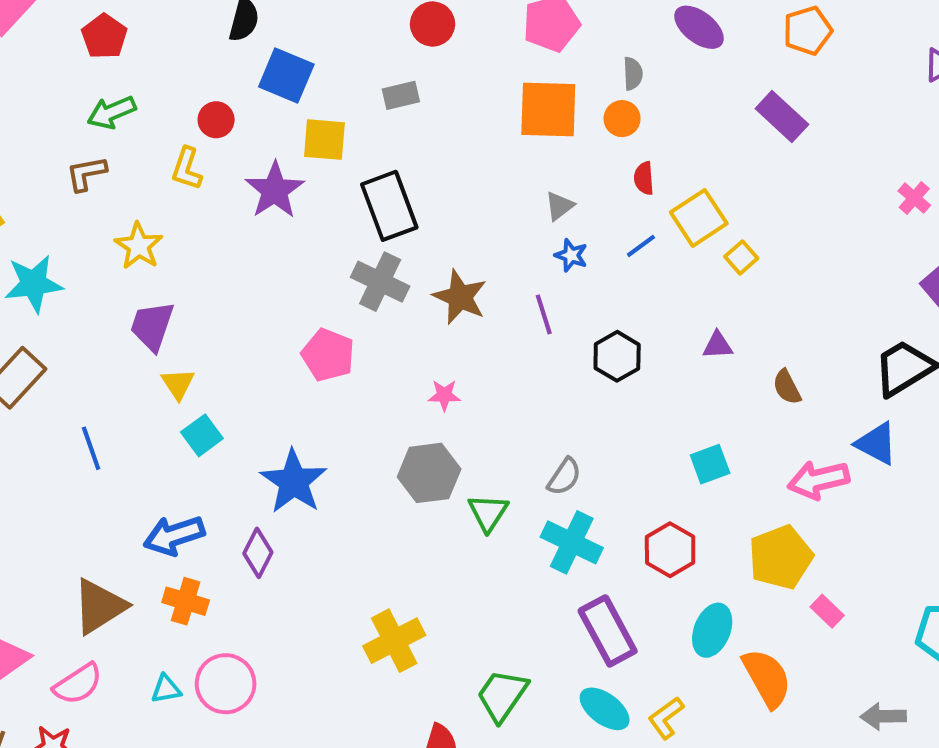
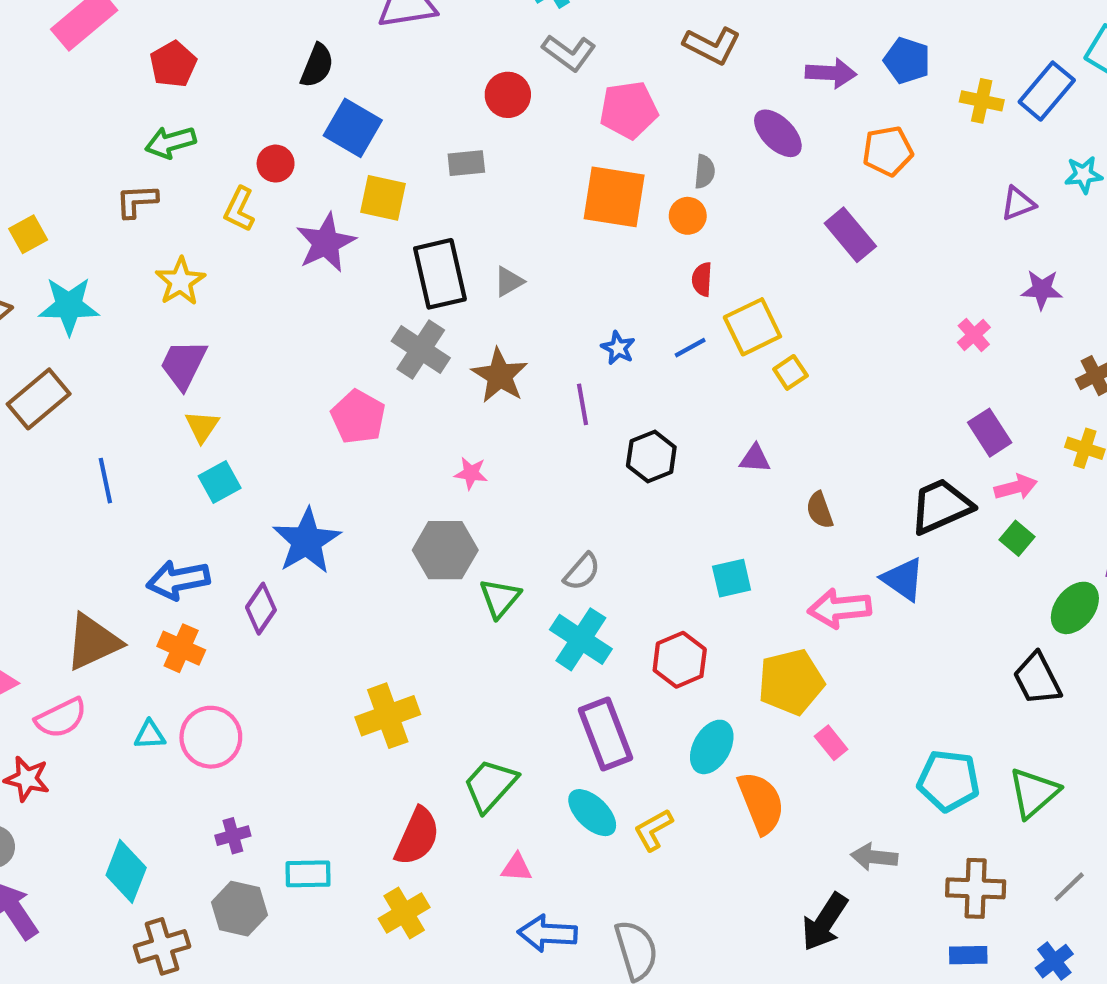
gray triangle: (559, 206) -> (509, 282), moved

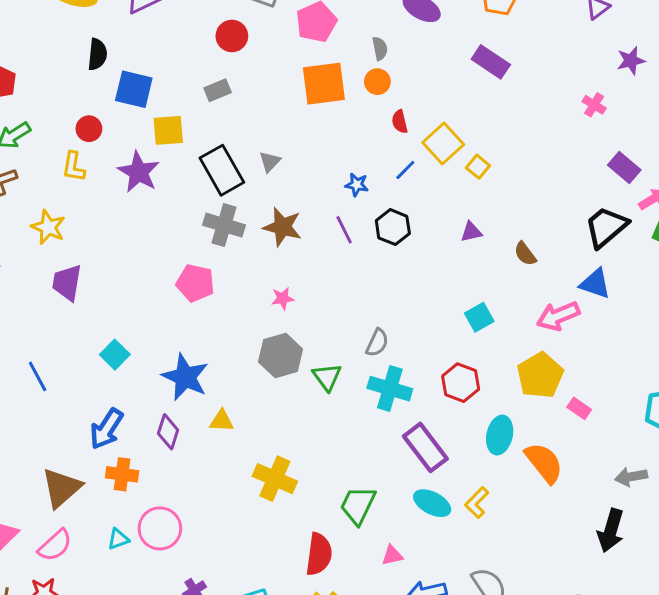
yellow triangle: (202, 426) -> (222, 421), moved, turned -45
black hexagon: (651, 457) -> (393, 227), moved
blue arrow: (178, 580) -> (106, 429), turned -30
yellow cross: (388, 716) -> (275, 479), turned -30

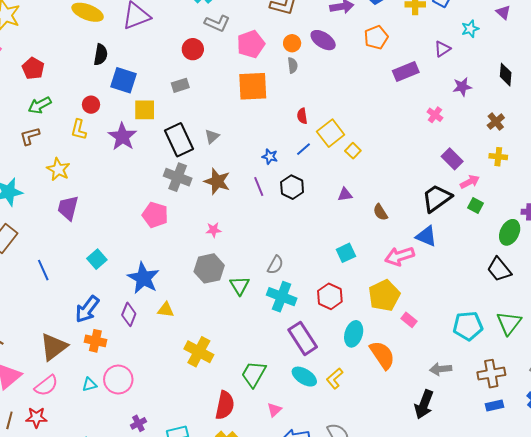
purple rectangle: (491, 62) -> (406, 72), moved, turned -60
orange circle: (377, 82) -> (292, 43), moved
pink triangle: (392, 555) -> (274, 410), turned -35

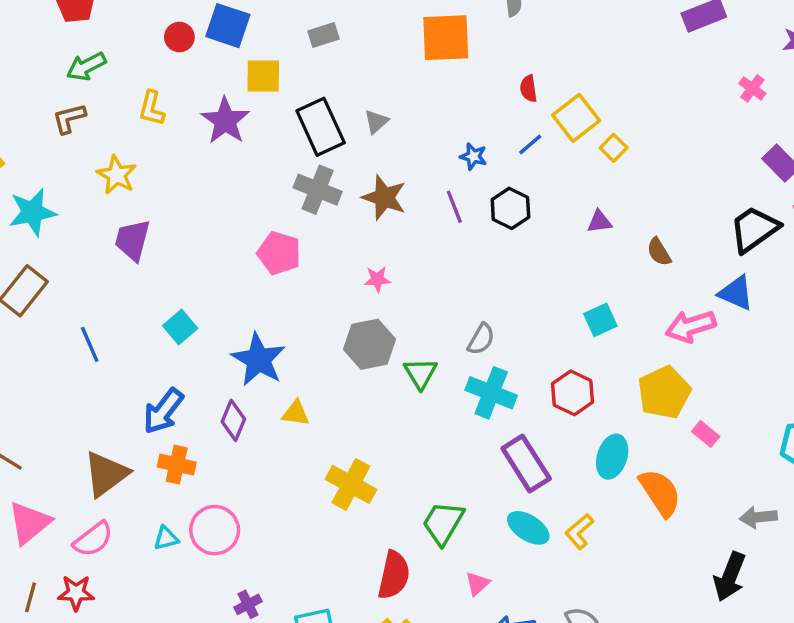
red circle: (91, 105) -> (179, 37), moved

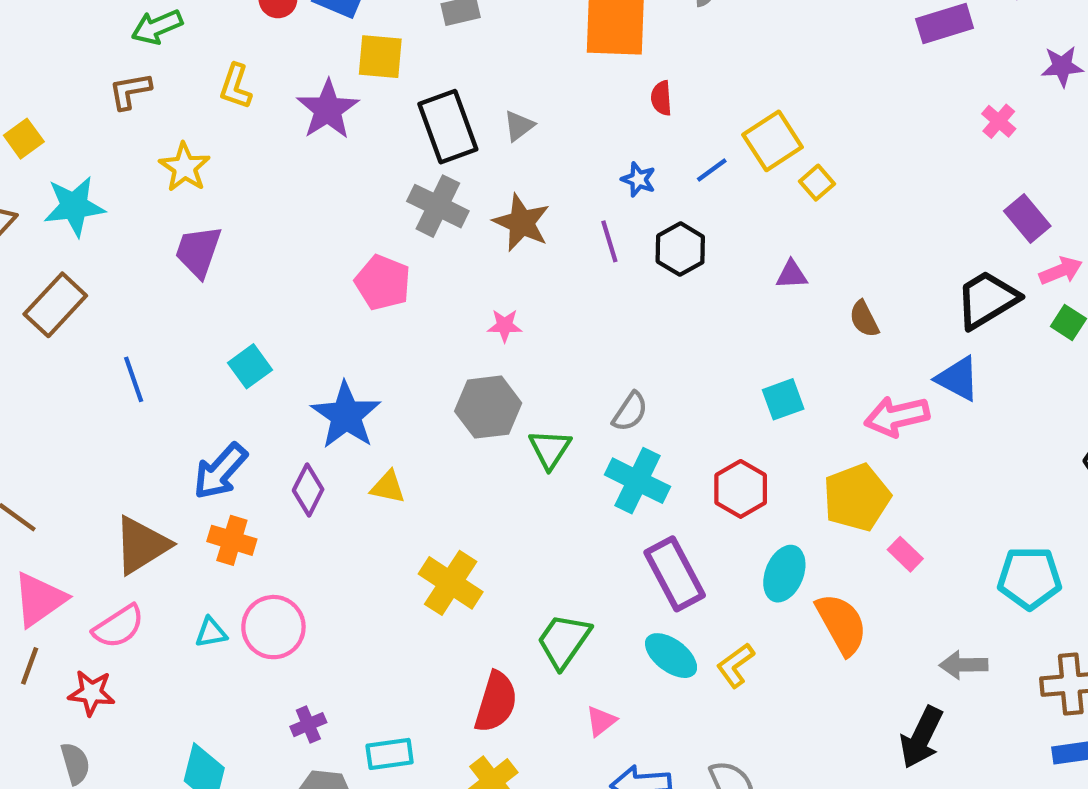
red semicircle: (529, 89) -> (661, 98), moved
brown line: (31, 597) -> (30, 666), moved

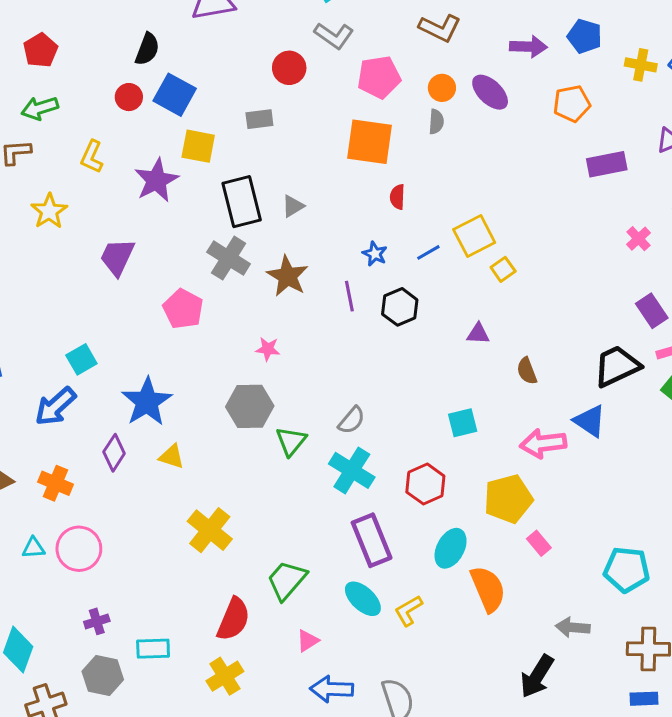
purple trapezoid: (198, 251) -> (117, 257), moved
blue arrow: (220, 471) -> (55, 406), moved

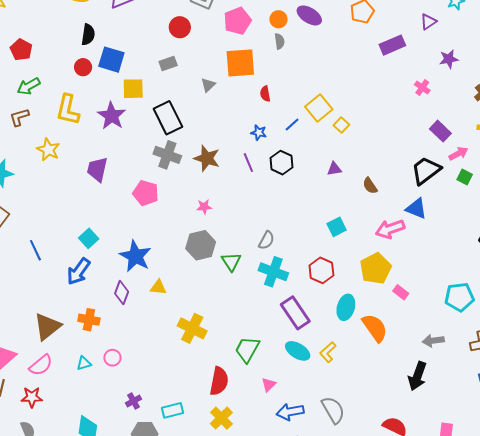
yellow L-shape: (92, 157) -> (68, 110), size x1.5
gray triangle: (293, 206) -> (208, 85), moved
pink circle: (79, 549) -> (112, 358), size x0.6

